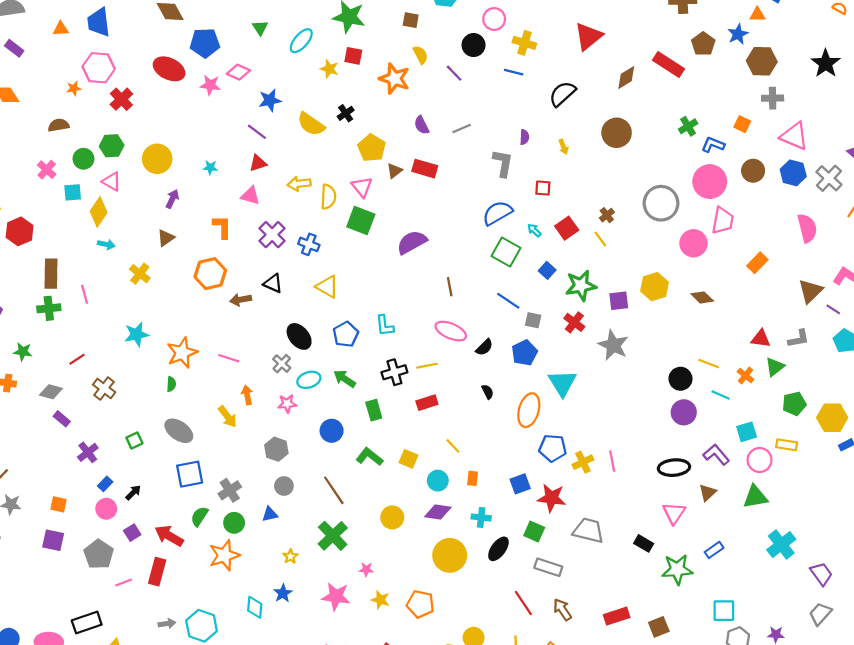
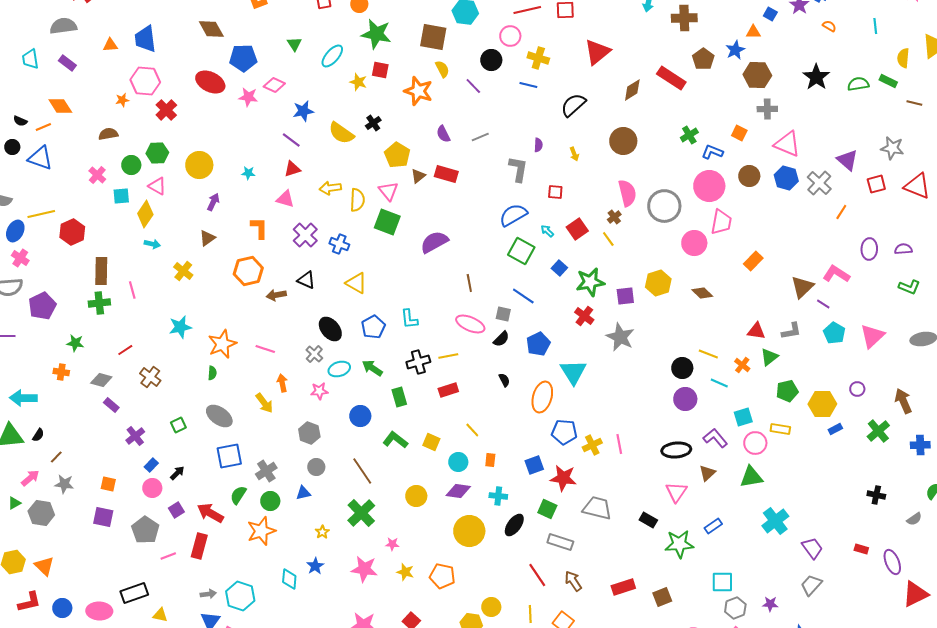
brown square: (411, 20) -> (433, 37), size x1.8
pink semicircle: (807, 228) -> (627, 193), moved
gray square: (533, 320) -> (503, 314), moved

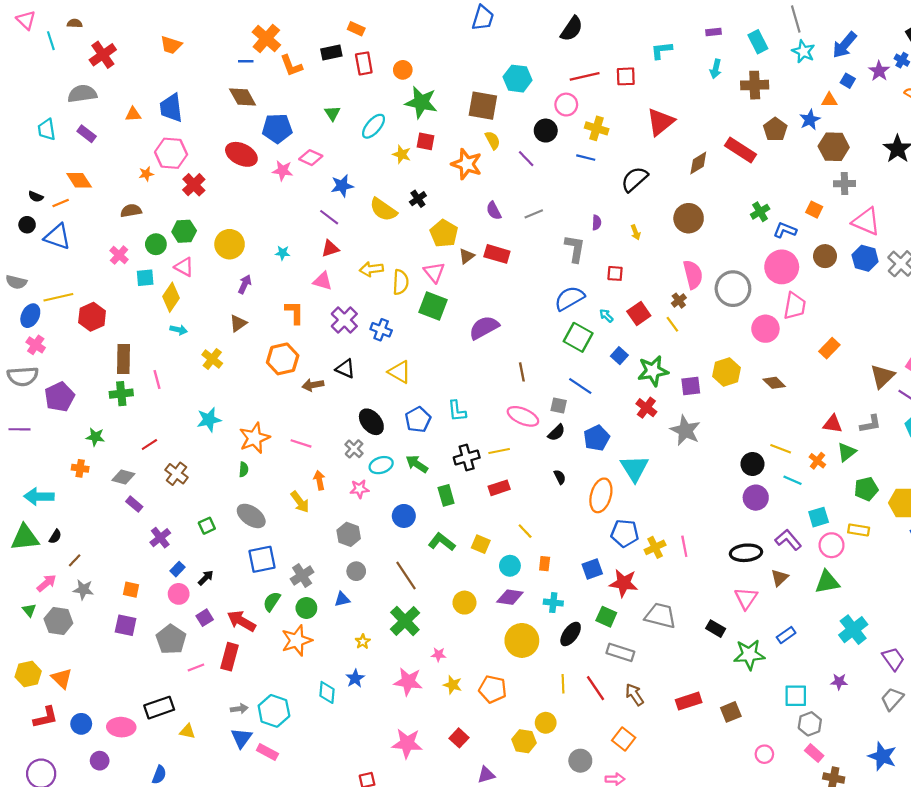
green triangle: (14, 503) -> (29, 610), turned -40
purple star: (770, 604) -> (839, 682), moved
yellow line: (530, 614) -> (563, 684), moved

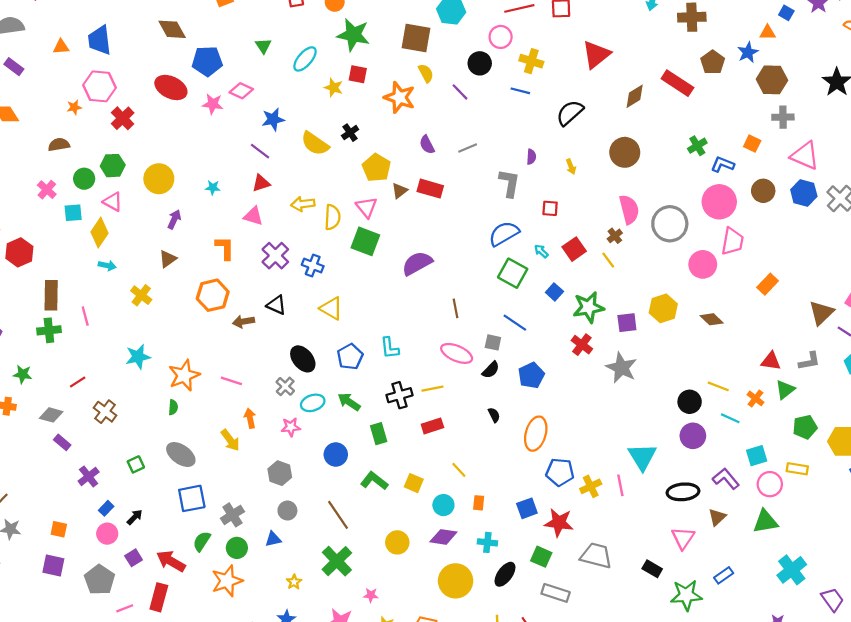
cyan triangle: (634, 468) -> (642, 457), moved

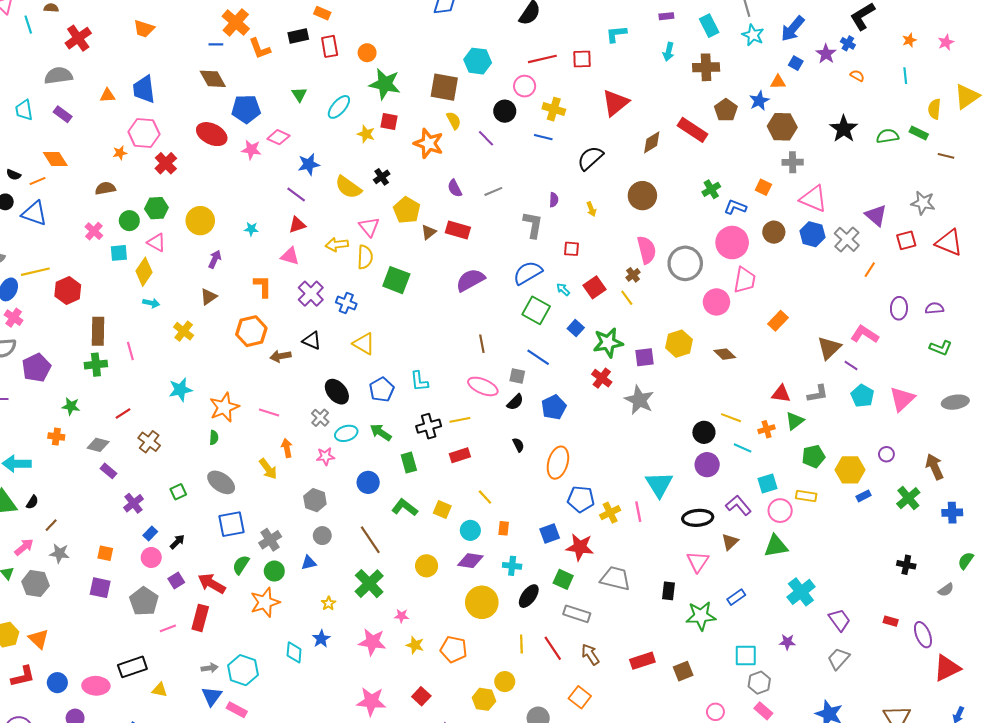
pink triangle: (367, 207) -> (369, 227), moved
purple semicircle: (417, 263) -> (470, 280), moved
orange cross: (756, 398) -> (767, 429), turned 35
black rectangle: (652, 569) -> (668, 591), turned 66

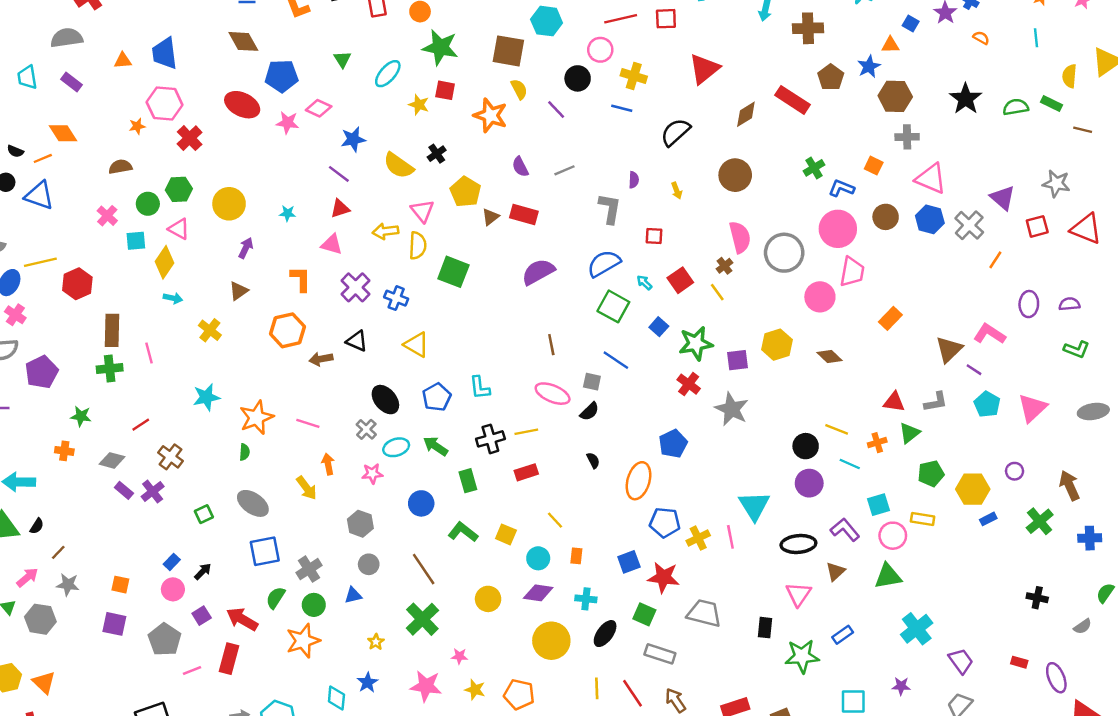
blue pentagon: (554, 407) -> (673, 444), moved
purple cross: (133, 503) -> (153, 491), moved

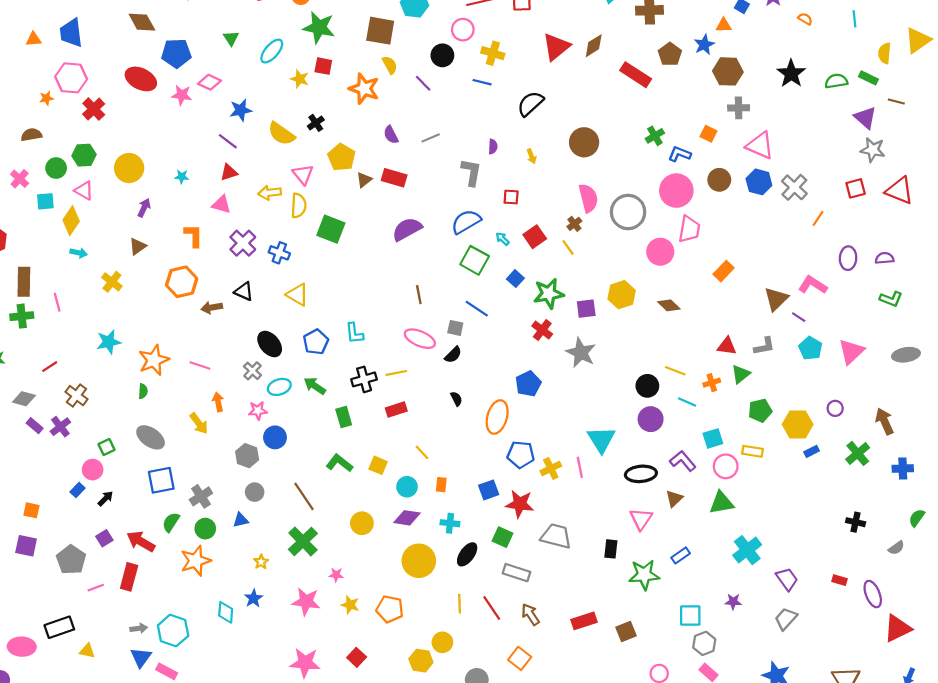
brown diamond: (746, 114) -> (594, 46), moved
purple triangle: (1003, 198) -> (865, 118), moved
blue circle: (421, 503) -> (275, 437), moved
pink circle: (173, 589) -> (93, 470), moved

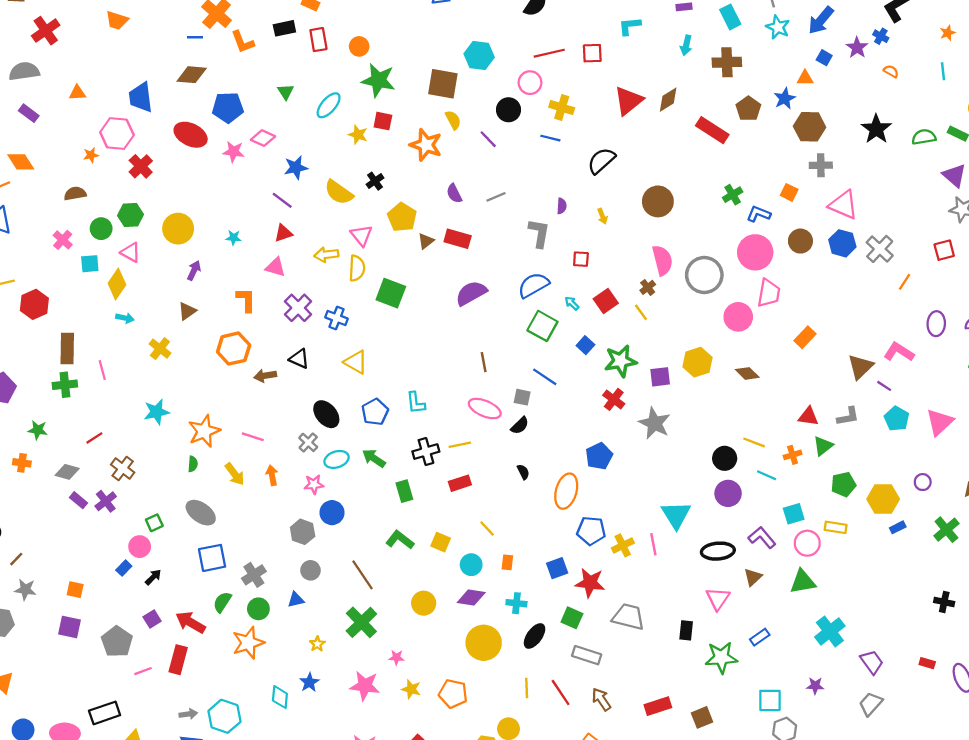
brown diamond: (142, 22) -> (192, 75), turned -56
blue trapezoid: (71, 33) -> (141, 97), moved
yellow arrow: (199, 423) -> (235, 474), moved

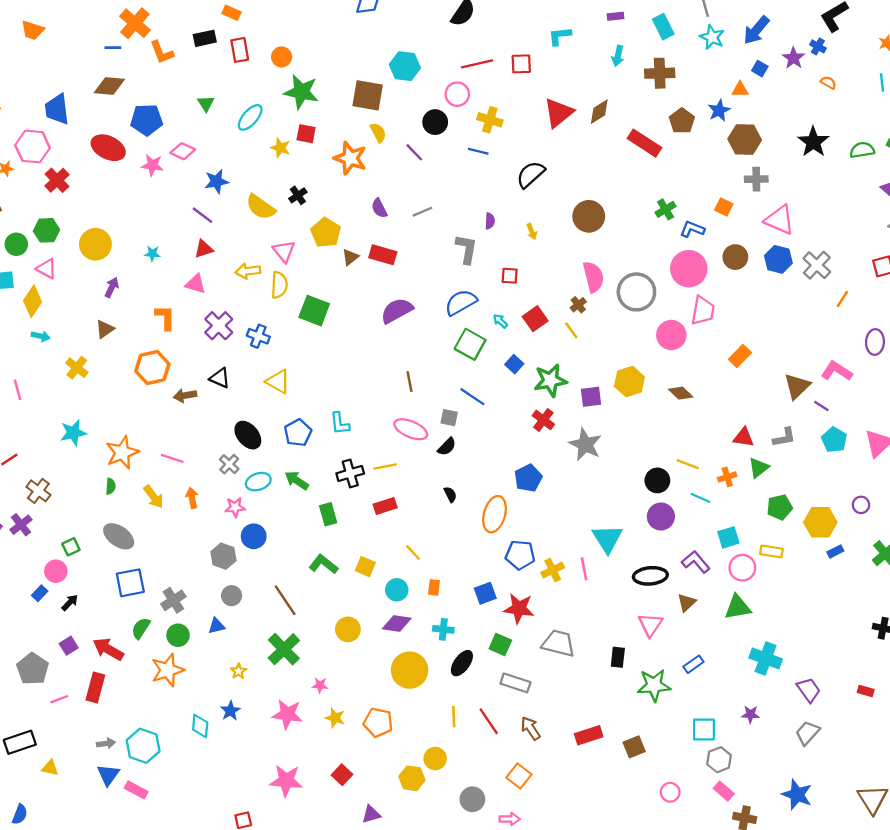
cyan cross: (830, 631) -> (766, 658), turned -32

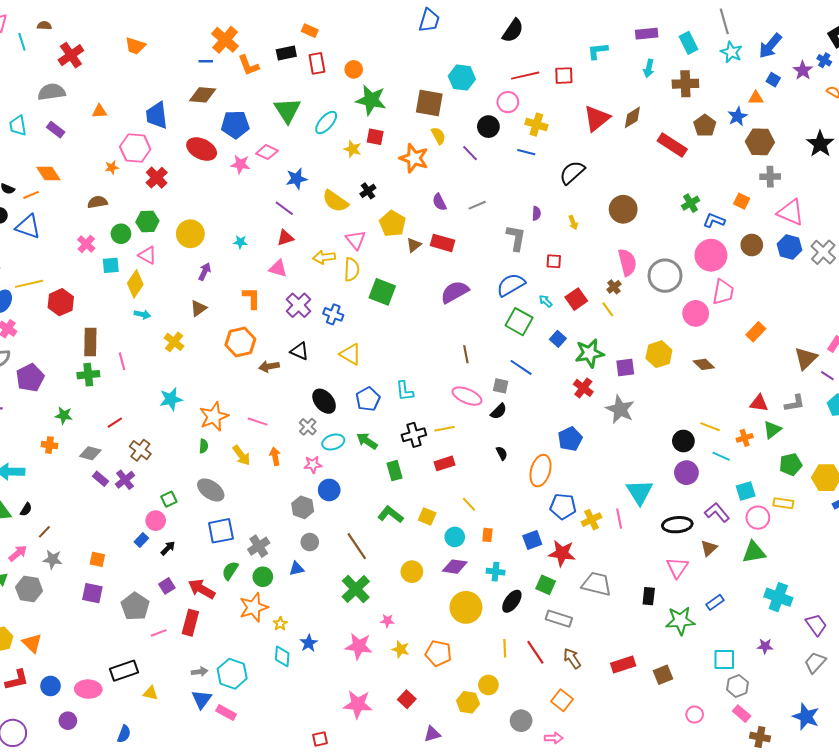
purple rectangle: (615, 16) -> (647, 34), size x1.5
green triangle: (206, 103) -> (287, 110), size x1.8
yellow star: (239, 671) -> (280, 624), moved

